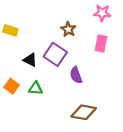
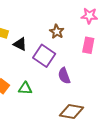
black triangle: (30, 60) -> (20, 44), moved

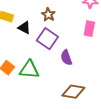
brown star: (57, 32) -> (48, 15), moved
green triangle: (25, 88) -> (29, 70), size x1.5

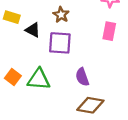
purple square: (47, 39) -> (60, 43), turned -30
purple semicircle: (66, 58) -> (82, 77), moved

